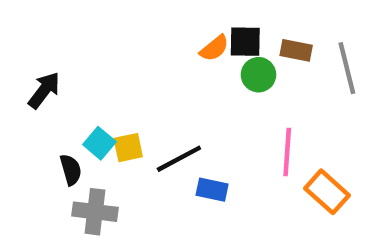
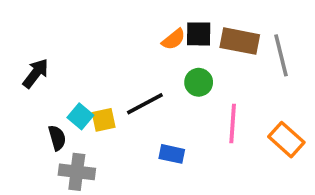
brown rectangle: (296, 50) -> (240, 41), size x1.5
green circle: (258, 75) -> (199, 82), moved
black line: (179, 159) -> (145, 104), moved
orange rectangle: (327, 192) -> (286, 140), moved

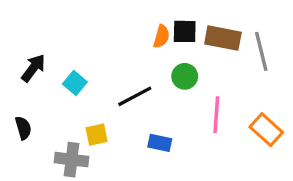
orange semicircle: (174, 39) -> (161, 36), turned -35
cyan square: (80, 116) -> (75, 83), moved
yellow square: (104, 120) -> (97, 135), moved
black semicircle: (57, 138) -> (23, 128), moved

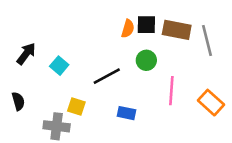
yellow square: (97, 135) -> (76, 106), turned 30

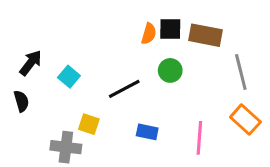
gray line: (207, 40) -> (241, 72), moved
pink line: (171, 91) -> (199, 138), moved
black semicircle: (18, 101) -> (21, 101), moved

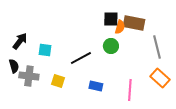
orange semicircle: (149, 34) -> (120, 27), moved
cyan square: (69, 77) -> (45, 50), turned -32
gray cross: (66, 147) -> (29, 76), moved

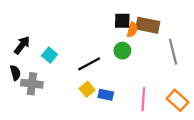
cyan square: (45, 50) -> (50, 55), turned 32
orange rectangle: (160, 78) -> (177, 100), moved
yellow square: (58, 81) -> (87, 89), moved, turned 32

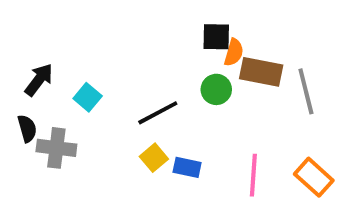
brown rectangle: (148, 25) -> (261, 72), moved

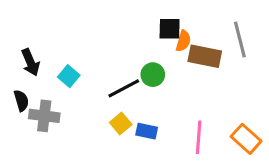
black arrow: (39, 80) -> (31, 62), turned 120
green circle: (216, 89) -> (153, 75), moved
gray line: (306, 91) -> (240, 39), moved

